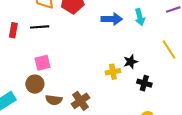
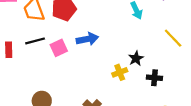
blue arrow: (112, 19) -> (87, 39), moved
pink square: (43, 63) -> (59, 48), moved

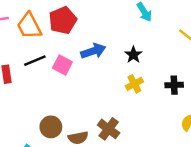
pink square: (59, 48) -> (62, 65), turned -30
black star: (136, 58) -> (133, 55), moved

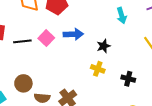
black line: (35, 61) -> (22, 41), moved
yellow cross: (134, 84) -> (98, 69), turned 32

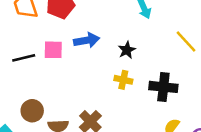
pink square: (46, 38) -> (53, 50), turned -35
black cross: (128, 79) -> (163, 87), size x1.5

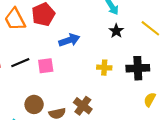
pink square: (53, 50) -> (46, 66), moved
black star: (127, 50) -> (116, 31), moved

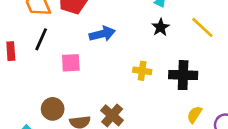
black line: (20, 63) -> (41, 39), moved, turned -48

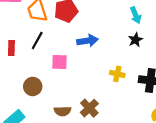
brown circle: (53, 109) -> (33, 86), moved

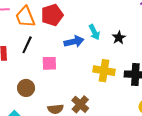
cyan arrow: (136, 15) -> (94, 32), moved
yellow cross: (117, 74) -> (104, 71), size x1.5

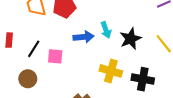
black star: (119, 38) -> (131, 39), size x1.5
black line: (27, 45) -> (34, 49), moved

